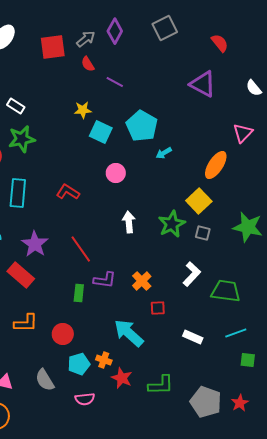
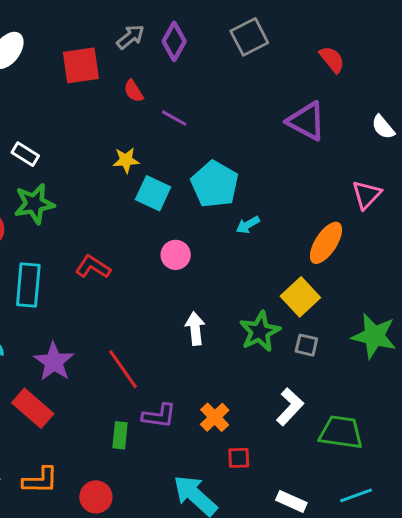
gray arrow: (86, 39) -> (131, 37), moved
red L-shape: (68, 192) -> (93, 267), moved

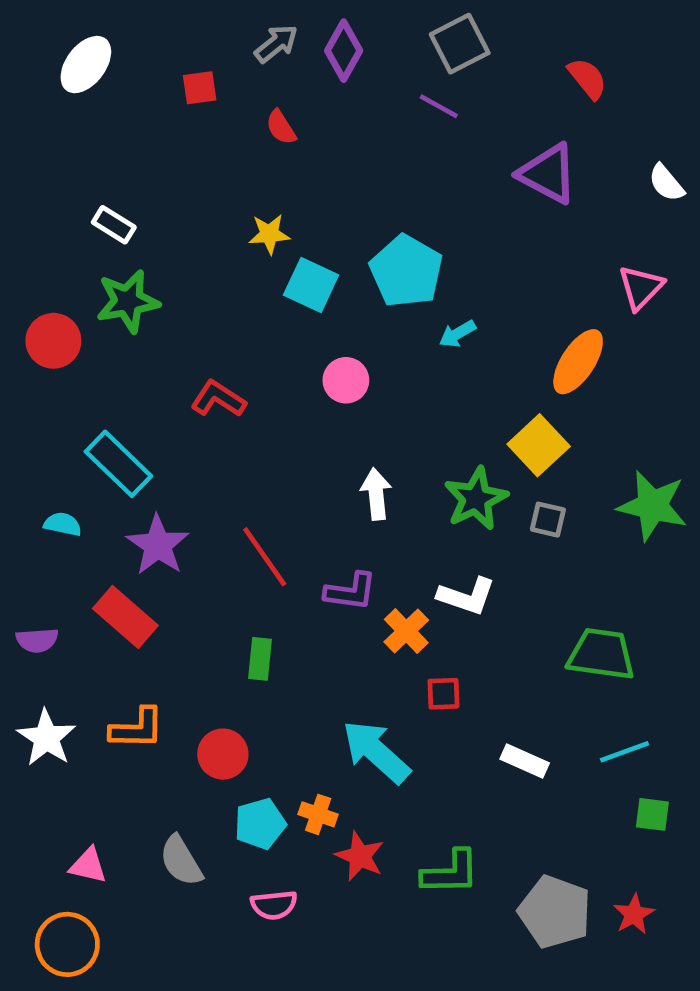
red square: (81, 65) -> (200, 88), size x0.6
purple line: (174, 118) -> (439, 106), moved
cyan rectangle: (28, 285) -> (118, 464), moved, turned -51
white L-shape: (290, 407) -> (467, 596), moved, turned 66
purple L-shape: (159, 416) -> (351, 592), moved

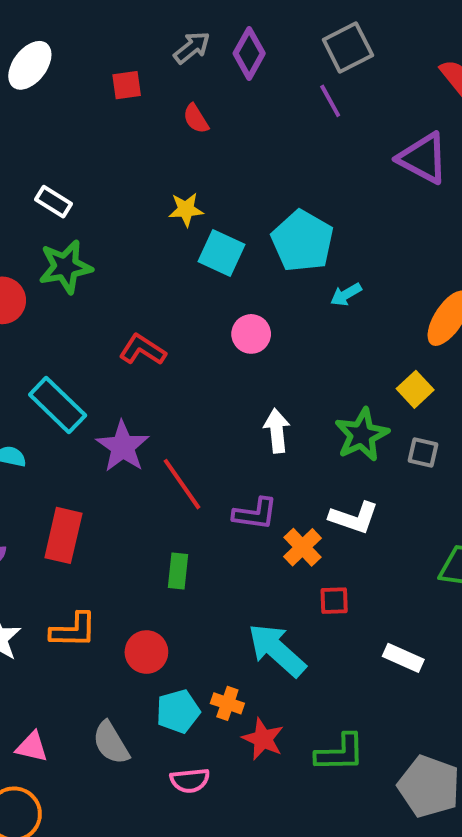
purple line: (439, 106) -> (330, 101), turned 32
yellow square: (539, 445) -> (415, 389), size x0.7
purple star: (158, 545) -> (123, 447), moved
red rectangle: (125, 617) -> (63, 535), turned 62

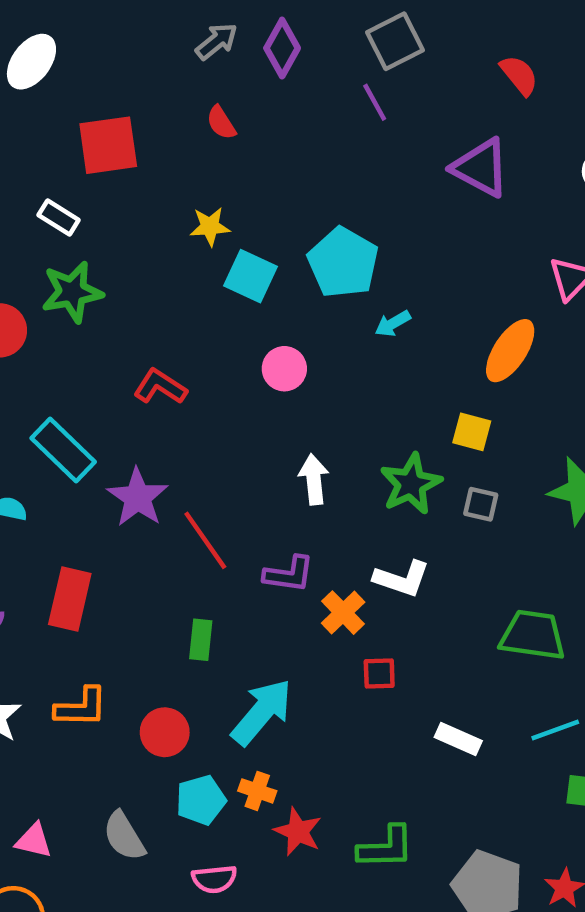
red square: (127, 85) -> (108, 145), moved, size x1.8
yellow square: (415, 389) -> (472, 432), turned -32
cyan arrow: (277, 650) -> (262, 712), moved, turned 88

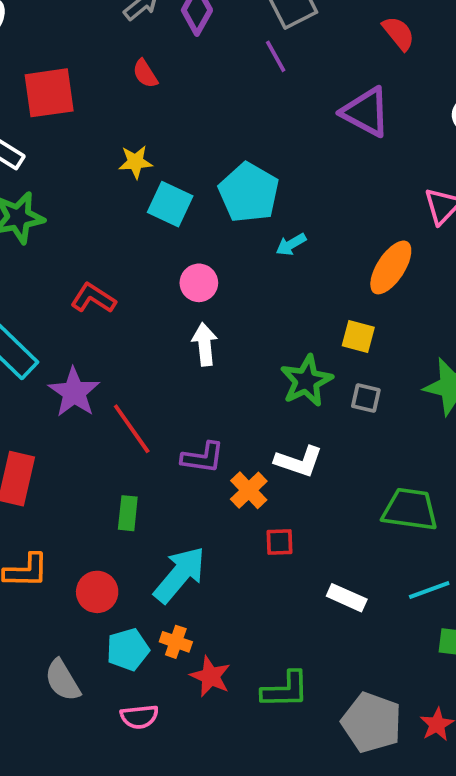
white arrow: (314, 479) -> (205, 344), moved

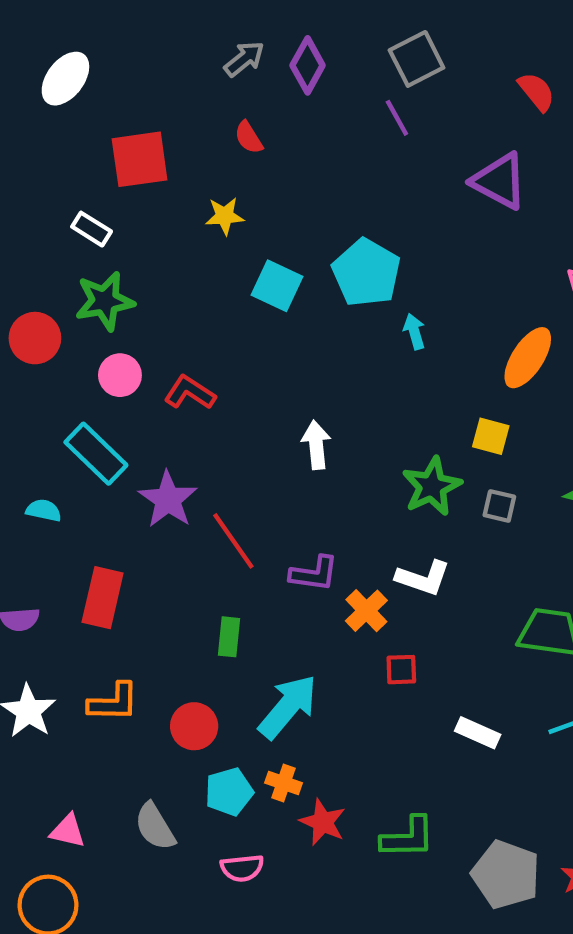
yellow star: (136, 162) -> (225, 216), moved
cyan arrow: (291, 244) -> (414, 332), turned 104
pink circle: (199, 283) -> (120, 375), moved

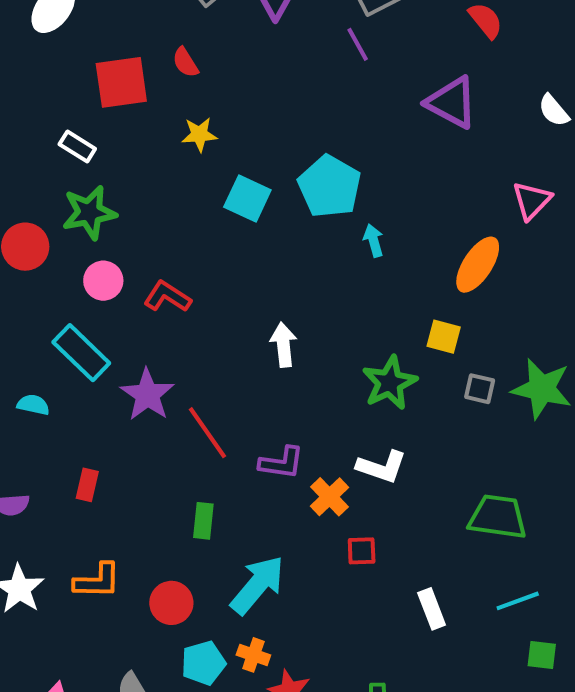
red semicircle: (249, 137) -> (185, 62), moved
gray square: (499, 506) -> (480, 389), moved
red rectangle: (103, 598) -> (87, 485), size x0.6
white rectangle: (478, 733) -> (432, 609), turned 45

